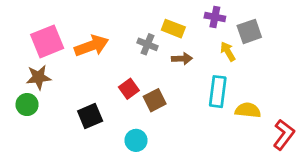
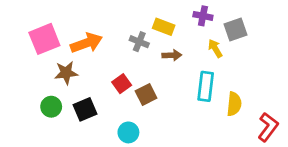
brown star: (38, 77) -> (66, 73), moved
green circle: (27, 105) -> (51, 107), moved
yellow semicircle: (248, 110) -> (234, 104), turned 90

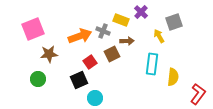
purple cross: (203, 16) -> (141, 12), moved, turned 32
orange arrow: (86, 43) -> (80, 36), moved
brown square: (146, 95) -> (112, 54), moved
black square: (85, 109) -> (79, 80), moved

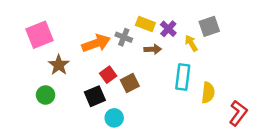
purple cross: (141, 12) -> (168, 29), moved
brown star: (49, 54) -> (59, 65), turned -30
brown square: (112, 54) -> (130, 83), moved

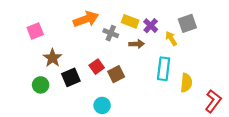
pink square: (40, 35) -> (35, 31), size x0.7
orange arrow: (96, 43) -> (86, 19), moved
black square: (95, 96) -> (71, 77), moved

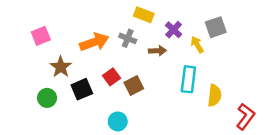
orange arrow: (86, 19) -> (94, 42), moved
yellow rectangle: (130, 21) -> (144, 15), moved

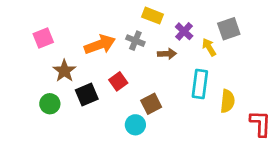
brown square: (134, 85) -> (151, 104), moved
red L-shape: (245, 116) -> (260, 123), turned -35
cyan circle: (118, 121) -> (135, 125), moved

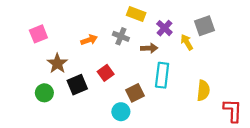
orange arrow: (100, 45) -> (89, 40), size x0.6
cyan rectangle: (200, 84) -> (162, 75), moved

